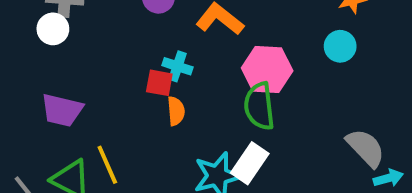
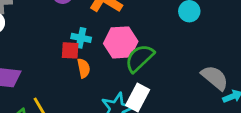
pink hexagon: (267, 69) -> (121, 42), moved
green semicircle: (259, 106) -> (140, 58), turned 60

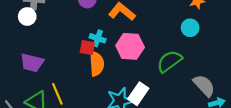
green semicircle: (140, 58) -> (169, 61), moved
orange semicircle: (84, 68) -> (97, 64), size x1.5

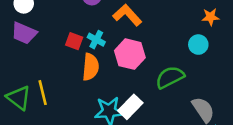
red square: (87, 48) -> (74, 41), moved
purple trapezoid: (32, 63) -> (24, 33), moved

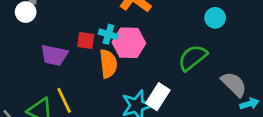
purple trapezoid: (24, 33) -> (54, 55), moved
pink hexagon: (130, 54) -> (129, 43), moved

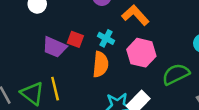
red square: (86, 40) -> (75, 39), moved
pink hexagon: (129, 43) -> (141, 53), moved

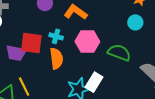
red square: (75, 39) -> (31, 43), size x1.6
green semicircle: (176, 74) -> (119, 53), turned 60

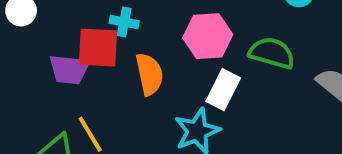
cyan cross: (56, 36) -> (124, 22), moved
white rectangle: (94, 82) -> (223, 90), moved

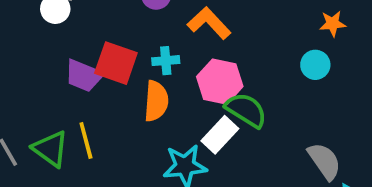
cyan cross: (124, 22) -> (166, 61), moved, turned -32
green semicircle: (272, 53) -> (246, 110), moved

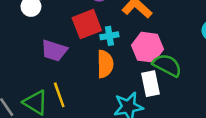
red square: (116, 63) -> (87, 24), moved, turned -36
white rectangle: (220, 135) -> (150, 84), turned -50

